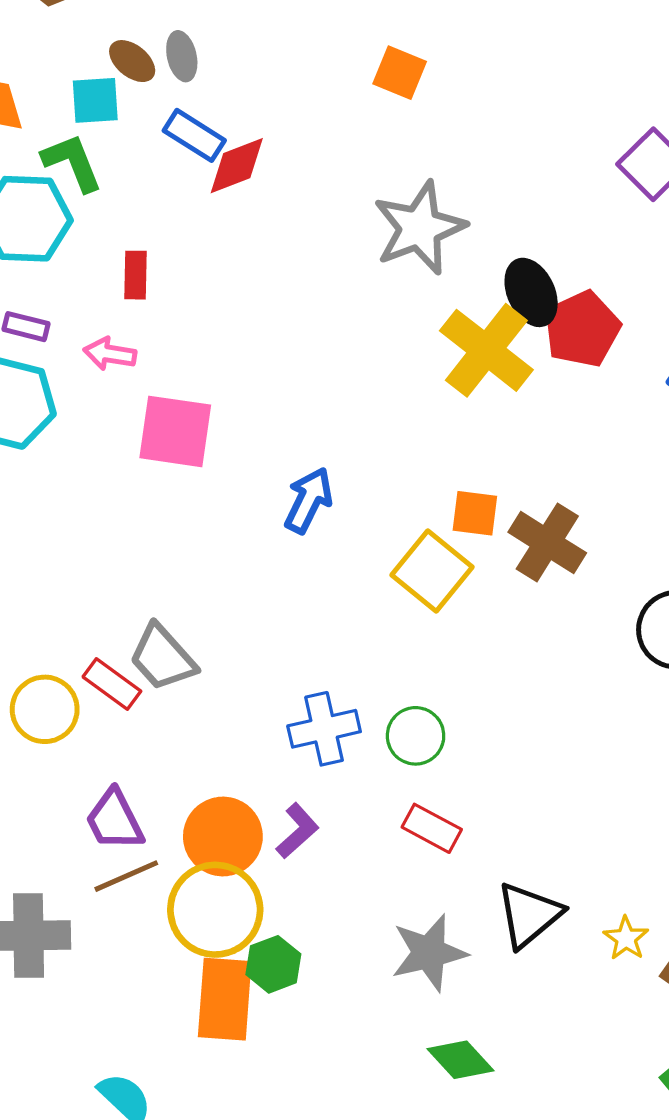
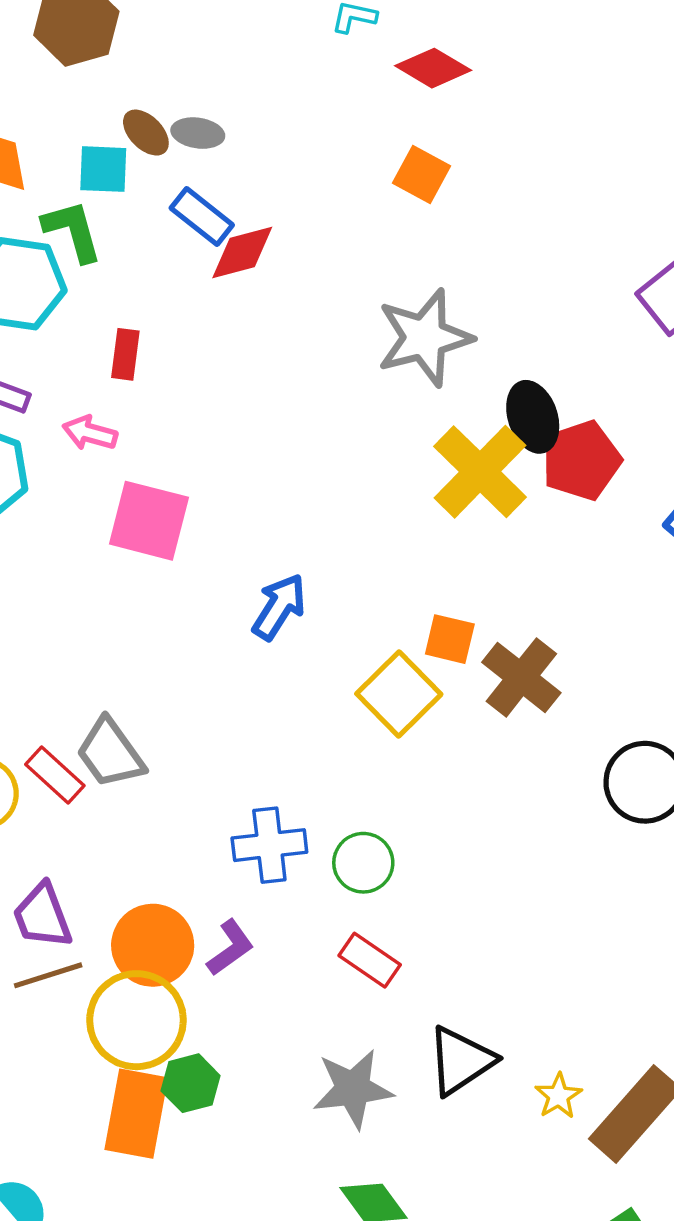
gray ellipse: (182, 56) -> (198, 133), turned -75

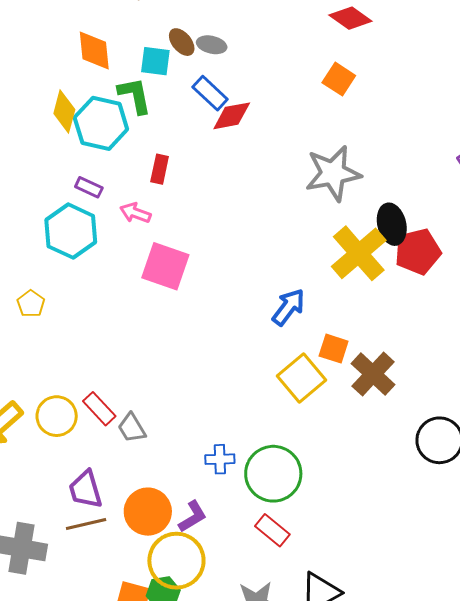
blue arrow: (279, 607) -> (289, 307), moved
gray trapezoid: (110, 753) -> (132, 428), moved, size x0.7
blue cross: (269, 845) -> (220, 459), size x0.7
green circle: (363, 863) -> (273, 474), size x1.6
yellow circle: (136, 1020) -> (176, 561), moved

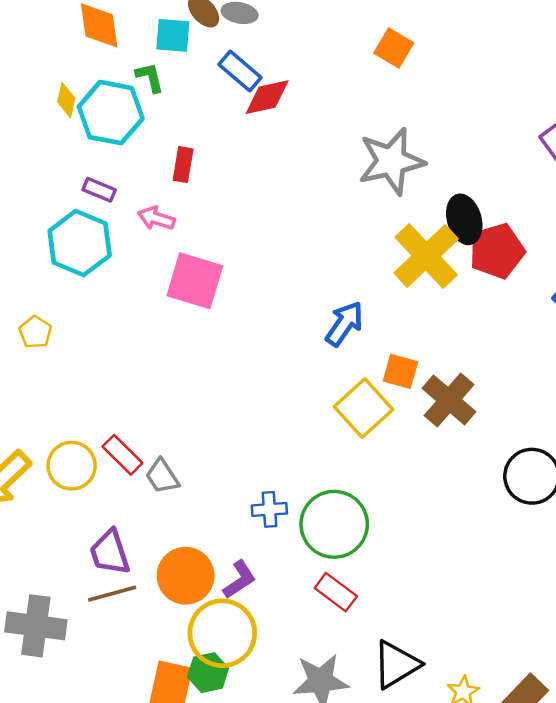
green L-shape: (135, 95) -> (150, 77), size x0.7
yellow diamond: (64, 112) -> (66, 100), size x0.7

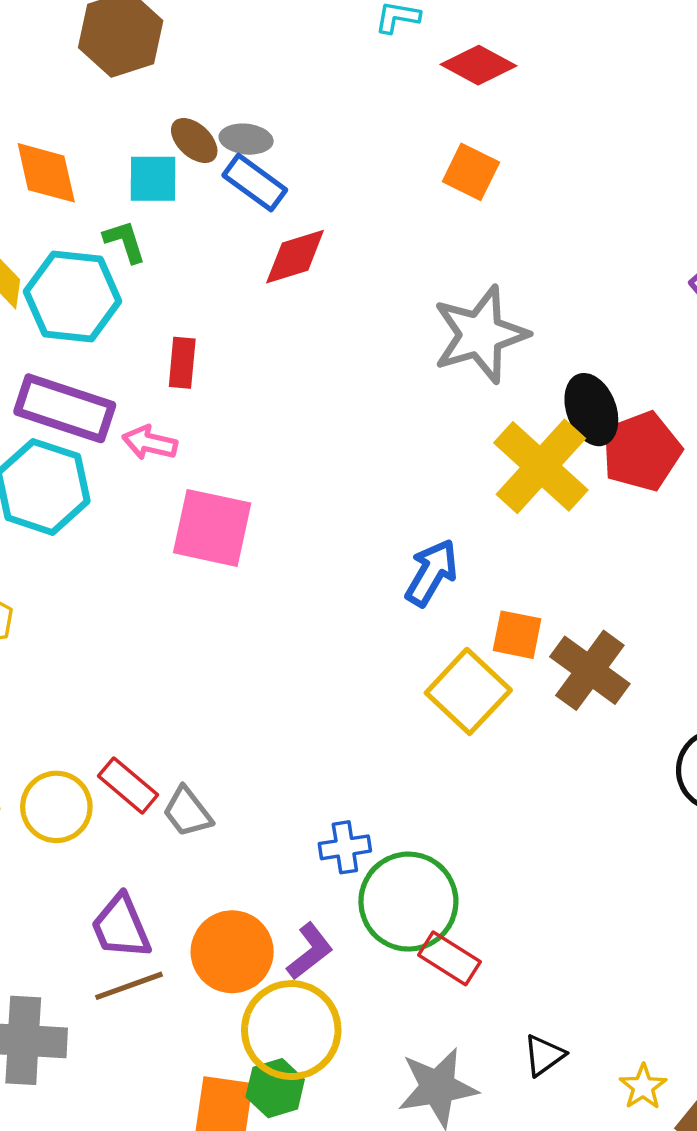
blue rectangle: (240, 71) -> (255, 183), moved
purple rectangle: (99, 190) -> (65, 408), size x2.0
green circle: (334, 524) -> (408, 902), moved
black triangle: (396, 665) -> (544, 1055), size x0.6

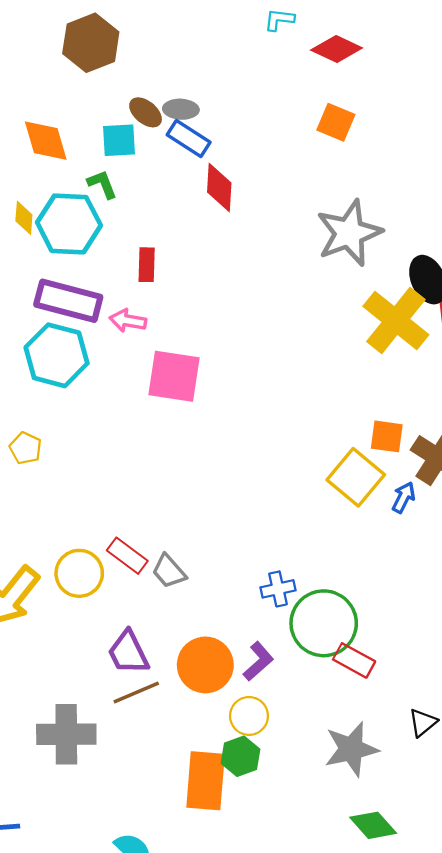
red diamond: (295, 257) -> (219, 187), turned -66
blue arrow: (431, 573) -> (403, 497), moved, size x0.7
yellow circle: (291, 1030) -> (249, 716), size x0.6

